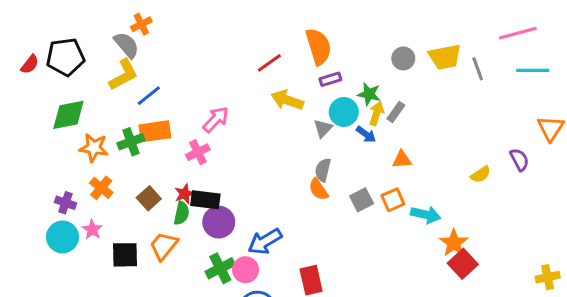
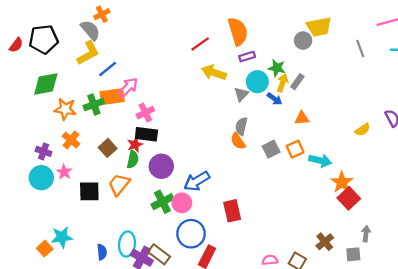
yellow trapezoid: (445, 57) -> (319, 27), moved
pink arrow: (216, 119) -> (128, 87), moved
black rectangle: (205, 200) -> (146, 134), moved

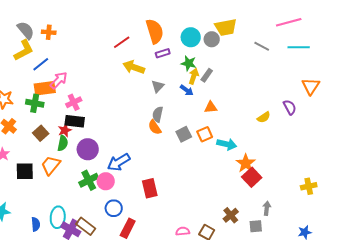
orange cross: (102, 14) -> (49, 32), moved, turned 32
gray line: (360, 49) -> (262, 46), turned -42
cyan circle: (257, 82) -> (191, 37), moved
green cross: (94, 105) -> (35, 103), moved, turned 30
blue circle: (191, 234) -> (114, 208), size x0.7

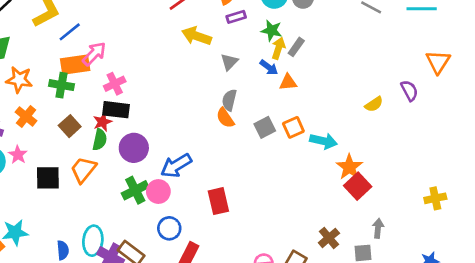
orange triangle: (211, 107) -> (288, 82), moved

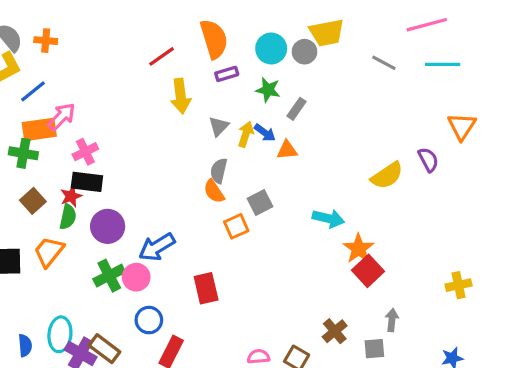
yellow arrow: (197, 36) -> (181, 96), turned -116
yellow arrow: (278, 48) -> (246, 134), moved
yellow semicircle: (374, 104) -> (387, 176), size x1.5
orange square: (293, 127) -> (236, 226), moved

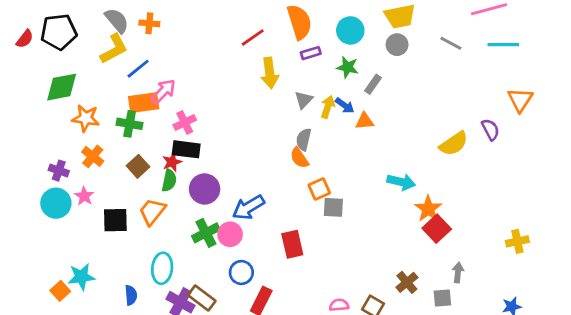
gray circle: (304, 52) -> (397, 45), moved
gray square: (260, 203) -> (333, 207), moved, turned 30
cyan ellipse: (60, 334) -> (162, 268), moved

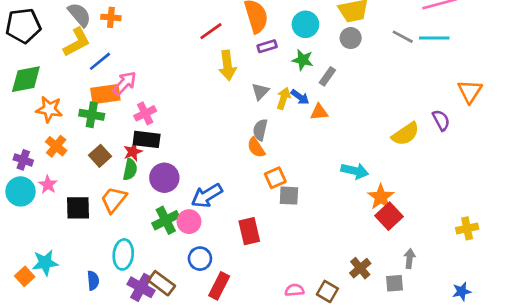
cyan line: (503, 45) -> (434, 38), moved

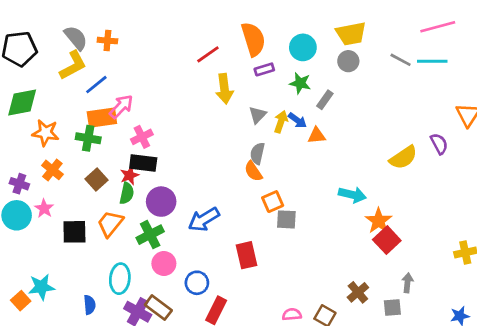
green cross: (166, 220) -> (150, 235), moved
pink circle: (189, 222) -> (164, 263), moved

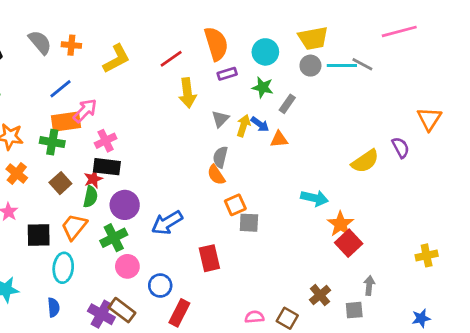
cyan line: (432, 61) -> (342, 66), moved
yellow L-shape: (73, 65) -> (116, 59), moved
cyan ellipse: (120, 279) -> (63, 268), moved

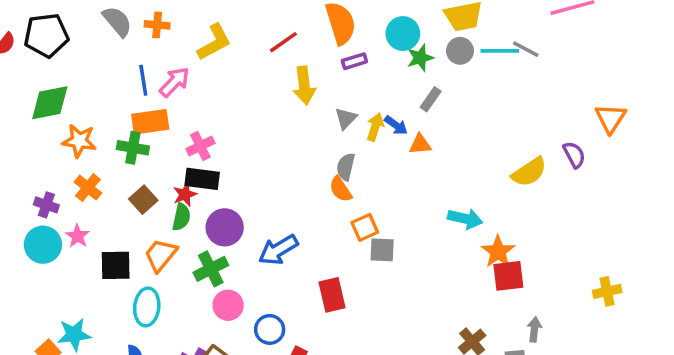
green star: (263, 87) -> (420, 58), moved, turned -30
blue line: (60, 89) -> (143, 80), turned -60
pink arrow: (85, 111) -> (174, 82), moved
red square: (349, 243) -> (508, 276), turned 36

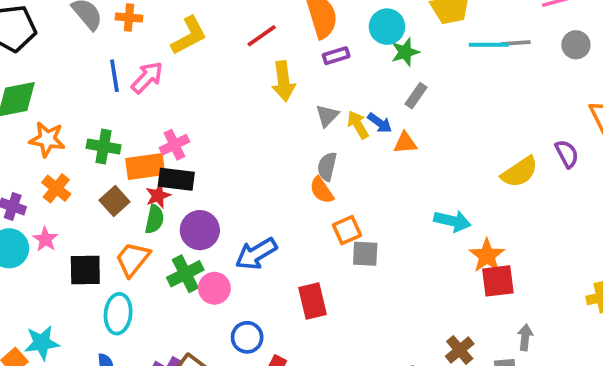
gray line: (526, 49) -> (516, 43), turned -32
gray circle: (460, 51) -> (576, 45), moved
orange rectangle: (150, 122) -> (145, 167), moved
yellow arrow: (375, 127) -> (358, 125), turned -48
pink circle: (228, 305) -> (214, 288), moved

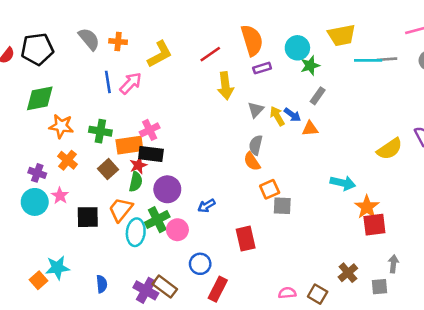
blue arrow: (256, 254) -> (206, 206), size x0.6
cyan ellipse: (118, 314) -> (136, 232), moved

